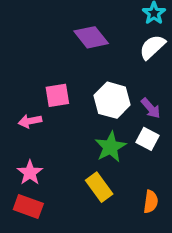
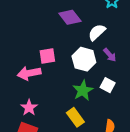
white semicircle: (152, 47) -> (97, 32), moved
purple arrow: (151, 108) -> (110, 55), moved
pink arrow: (30, 121) -> (29, 73), size x1.5

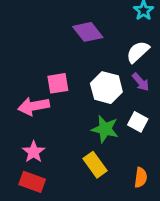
white semicircle: (97, 32) -> (138, 52), moved
green star: (83, 90) -> (105, 129), turned -30

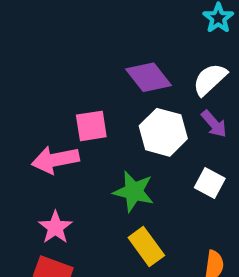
purple diamond: (88, 32) -> (148, 77), moved
green star: (105, 129) -> (134, 192), moved

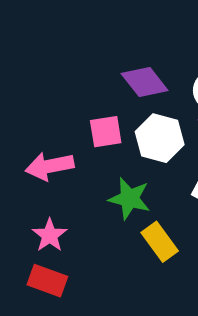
pink square: (91, 126) -> (106, 132), moved
yellow rectangle: (146, 247) -> (160, 242), moved

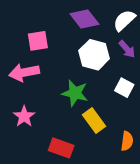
pink square: (106, 132) -> (38, 41), moved
red rectangle: (47, 281) -> (61, 148), moved

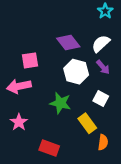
yellow rectangle: (94, 120) -> (87, 123), moved

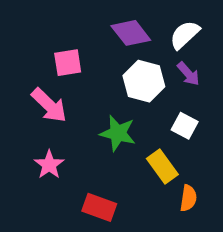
pink arrow: (19, 86) -> (49, 105), turned -125

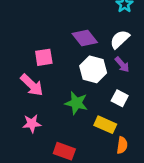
pink star: (49, 165) -> (32, 124), turned 30
yellow rectangle: (162, 167) -> (105, 125), turned -30

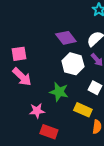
pink square: (44, 57) -> (19, 54), moved
pink star: (32, 124) -> (37, 111), moved

